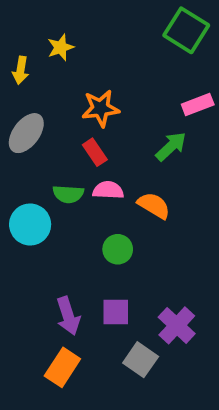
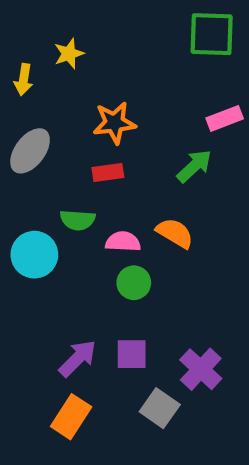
green square: (186, 30) -> (212, 34), turned -30
red rectangle: (95, 152) -> (108, 172), turned -64
pink semicircle: (108, 190) -> (123, 242), moved
purple arrow: (68, 316) -> (78, 358), turned -117

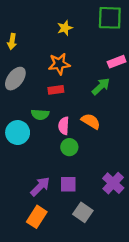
yellow star: (69, 54) -> (65, 28), moved
pink semicircle: (123, 242) -> (64, 126), turned -90
purple cross: (201, 369) -> (113, 183), moved

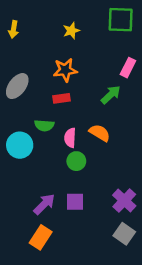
yellow arrow: (12, 41) -> (14, 29), moved
pink rectangle: (117, 62) -> (128, 68), turned -42
gray square: (83, 212) -> (124, 234), moved

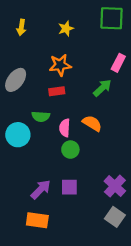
yellow arrow: (14, 29) -> (21, 27), moved
orange rectangle: (41, 237) -> (37, 220), turned 65

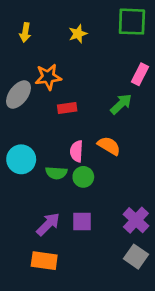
orange star: (60, 65) -> (48, 77), moved
green semicircle: (41, 116) -> (56, 173), moved

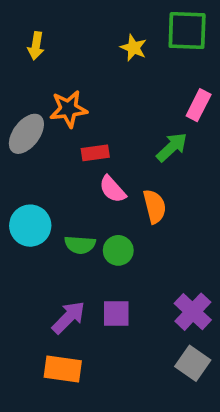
yellow star: (78, 34) -> (134, 48), moved, turned -30
orange semicircle: (109, 146) -> (155, 206), turned 45
pink semicircle: (77, 151) -> (112, 189), moved, turned -45

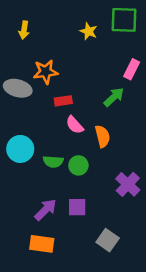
gray ellipse: (26, 134) -> (18, 88), turned 68
purple cross: (193, 312) -> (128, 184), moved
gray square: (193, 363) -> (108, 240), moved

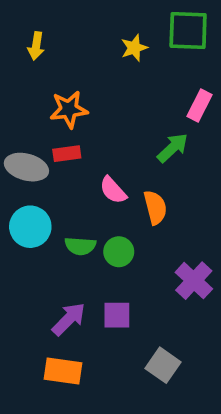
yellow star: (89, 31) -> (134, 48), turned 30
gray ellipse: (18, 88) -> (26, 167), moved
red rectangle: (63, 101) -> (67, 154), moved

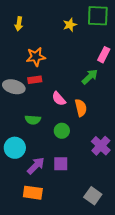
cyan circle: (30, 227) -> (15, 148), moved
green semicircle: (80, 246) -> (33, 120), moved
gray square: (163, 365) -> (93, 196), moved

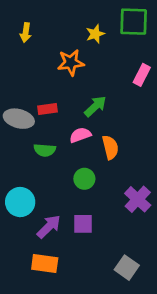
orange star: (36, 57) -> (71, 63), moved
green arrow: (90, 77) -> (95, 106), moved
pink semicircle: (59, 99) -> (80, 135), turned 112
green semicircle: (33, 120) -> (45, 150), moved

